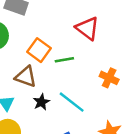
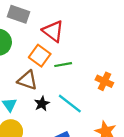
red triangle: (87, 28) -> (53, 31), moved

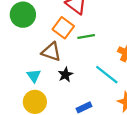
cyan line: (70, 104) -> (107, 75), moved

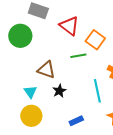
orange square: (63, 28) -> (95, 40), moved
cyan line: (107, 75) -> (97, 91), turned 40

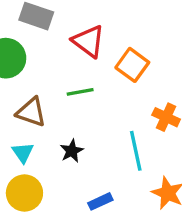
green line: (78, 56) -> (80, 92), moved
brown triangle: (46, 70) -> (31, 112), moved

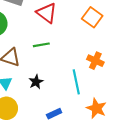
orange square: (132, 65) -> (92, 17), moved

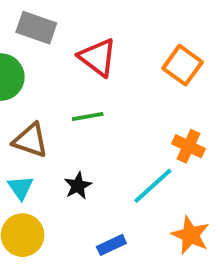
cyan line: (76, 82) -> (153, 186), turned 60

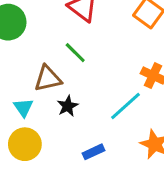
green line: (88, 117) -> (75, 53), turned 55
brown triangle: (30, 140) -> (48, 79), moved, turned -32

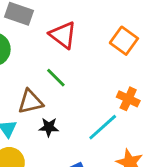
black star: (68, 106) -> (49, 127), turned 30

